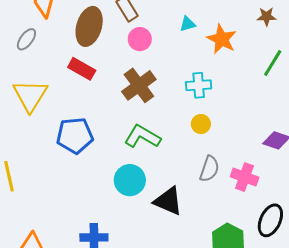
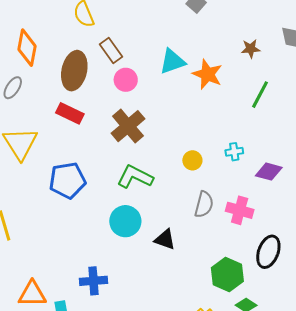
cyan triangle: (188, 24) -> (172, 61), size x1.6
cyan cross: (199, 85) -> (234, 152), moved, size x0.7
black triangle: (168, 201) -> (165, 239), size x0.7

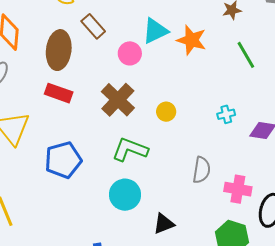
pink circle: (126, 80) -> (130, 53), moved
green line: (260, 95) -> (246, 55), turned -52
yellow circle: (192, 160) -> (166, 112), moved
pink cross: (240, 210) -> (238, 189), moved
black triangle: (165, 239) -> (164, 224), moved, turned -35

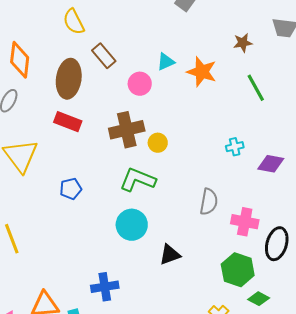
cyan triangle: (155, 31) -> (166, 62), size x0.7
brown cross: (118, 100) -> (127, 130), turned 32
yellow circle: (166, 112) -> (158, 143), moved
blue pentagon: (63, 160) -> (71, 189), size x0.6

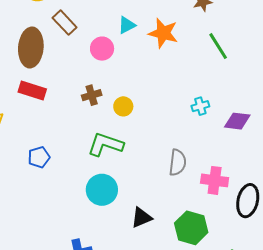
brown cross: (127, 130) -> (92, 95), size x0.6
green hexagon: (238, 270) -> (191, 228), moved

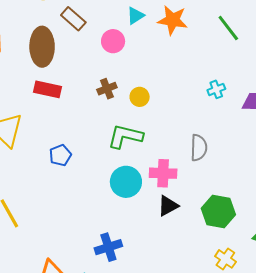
pink cross: (215, 180) -> (163, 173), moved

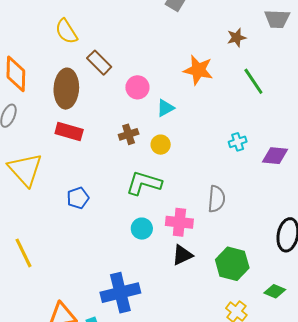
cyan triangle: (135, 16) -> (165, 108), moved
cyan circle: (126, 182) -> (142, 229), size x0.7
blue cross: (108, 247) -> (120, 293), size x1.4

